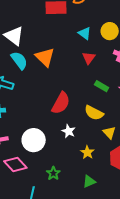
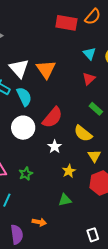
white triangle: (14, 36) -> (19, 68), moved
cyan semicircle: (19, 60) -> (24, 97), moved
white circle: (34, 140) -> (23, 128), moved
green star: (53, 173) -> (26, 174), moved

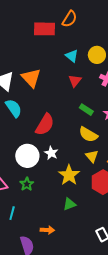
white circle: (23, 128) -> (27, 156), moved
yellow semicircle: (83, 133) -> (88, 134), moved
yellow star: (69, 171) -> (69, 175), size x1.5

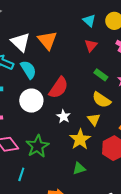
white circle: (27, 156) -> (31, 101), moved
yellow triangle: (92, 156) -> (94, 119), moved
green star: (27, 184) -> (37, 146), size x1.6

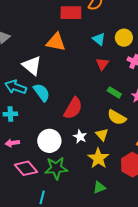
orange triangle: (47, 40) -> (56, 42), moved, turned -35
white circle: (31, 101) -> (49, 141), moved
yellow triangle: (94, 119) -> (102, 135), moved
green star: (37, 146) -> (56, 168), turned 30

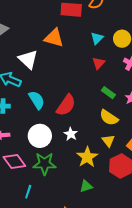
cyan triangle: (99, 39) -> (97, 38), turned 32
cyan semicircle: (42, 92) -> (37, 100), moved
yellow triangle: (102, 135) -> (108, 141), moved

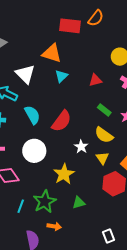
cyan triangle: (97, 38) -> (61, 76), moved
red triangle: (98, 63) -> (95, 80), turned 32
white star: (71, 134) -> (81, 147), moved
yellow star: (87, 157) -> (64, 174), moved
green star: (45, 164) -> (45, 202), moved, turned -30

